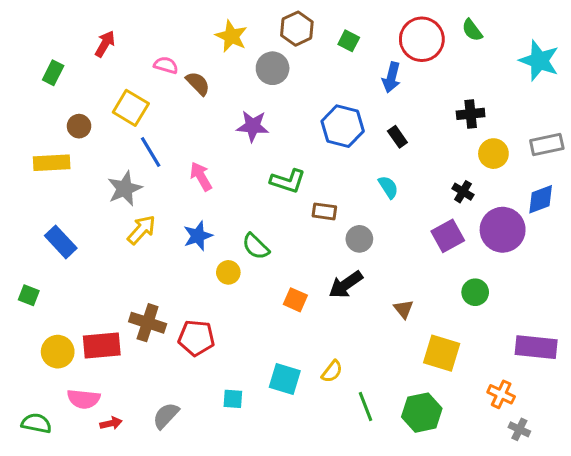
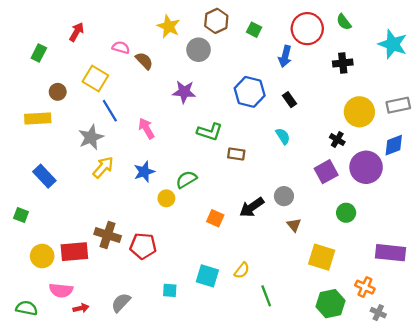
black cross: (471, 114) -> (343, 63), moved
yellow circle: (493, 154) -> (359, 112), size x1.4
gray circle: (359, 239) -> (284, 196), moved
green semicircle: (256, 246) -> (186, 179), turned 105
green hexagon: (422, 413) -> (331, 304), moved

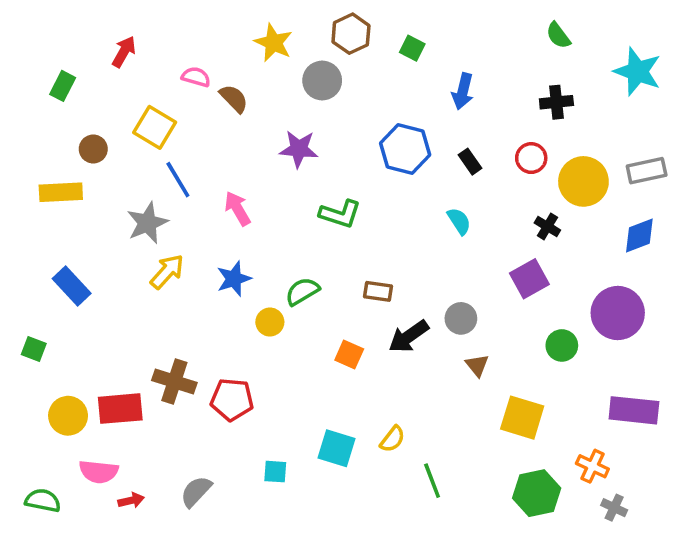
red circle: (307, 29) -> (531, 158), moved, size x0.6
brown rectangle: (236, 154) -> (378, 291), moved
purple circle: (366, 167) -> (618, 313), moved

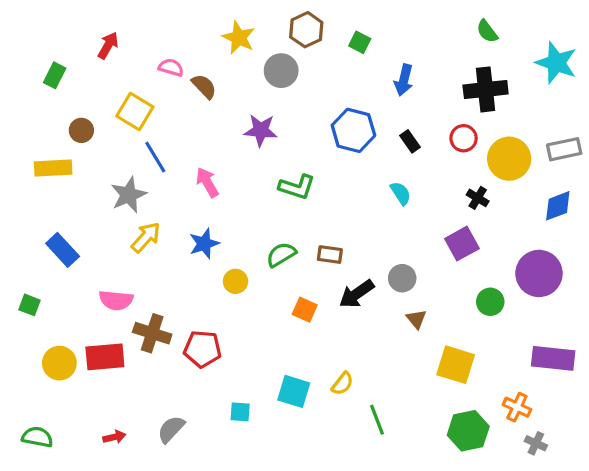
black cross: (556, 102) -> (486, 89), size x1.5
green semicircle: (302, 291) -> (281, 255), moved
pink semicircle: (99, 472) -> (116, 300), moved

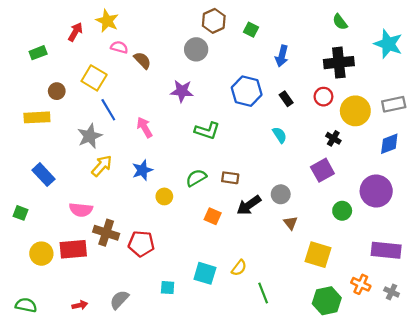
yellow star: (239, 38) -> (107, 21), moved
green rectangle: (55, 75) -> (38, 53), turned 42
gray cross: (536, 443) -> (392, 292), moved

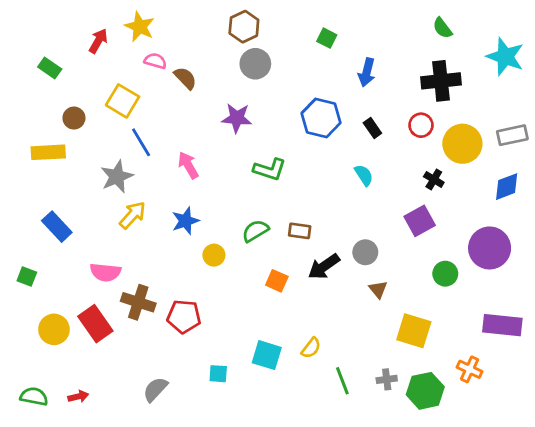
brown hexagon: (214, 21) -> (244, 27), moved
green rectangle: (38, 53) -> (50, 68), turned 56
red rectangle: (73, 249) -> (95, 324), turned 60
gray cross: (392, 292) -> (387, 379), moved, turned -32
red arrow: (80, 305) -> (78, 396), moved

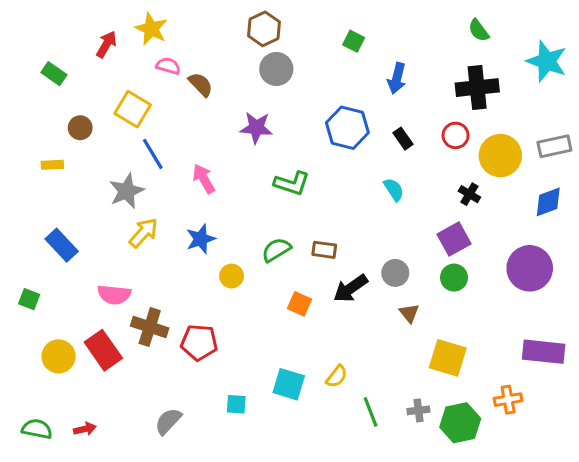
yellow rectangle: (48, 152) -> (52, 165), size x0.6
green circle: (445, 274) -> (454, 278), moved
orange cross: (470, 369) -> (508, 400), turned -35

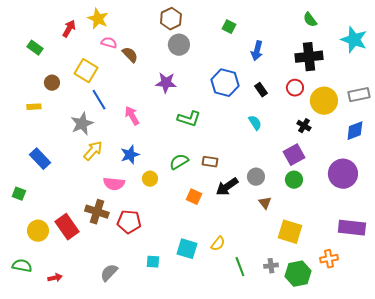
pink semicircle: (114, 295) -> (114, 184), moved
green semicircle: (37, 429) -> (22, 266), moved

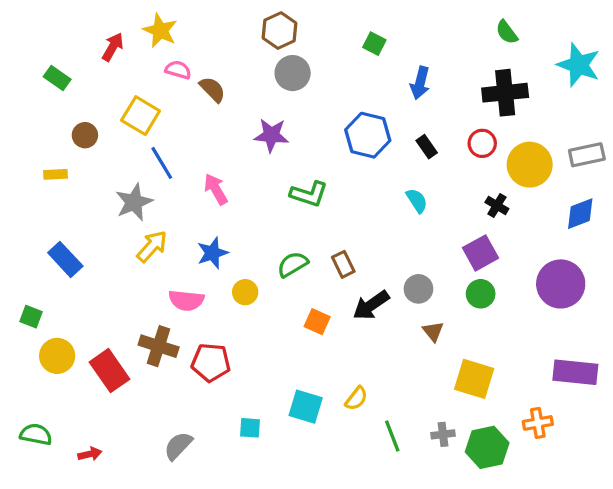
brown rectangle: (210, 162) -> (343, 264), turned 56
yellow circle: (38, 231) -> (57, 356), moved

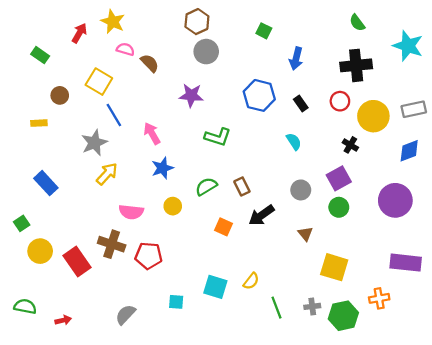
blue star: (212, 253) -> (162, 168), moved
gray circle: (418, 289) -> (301, 190), moved
green square: (31, 317) -> (22, 223), turned 35

